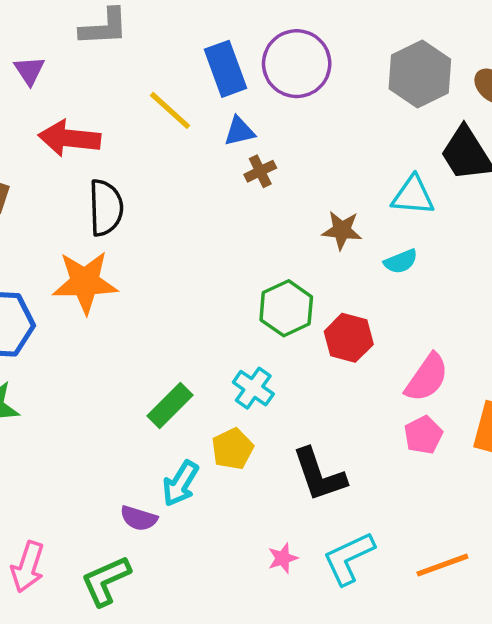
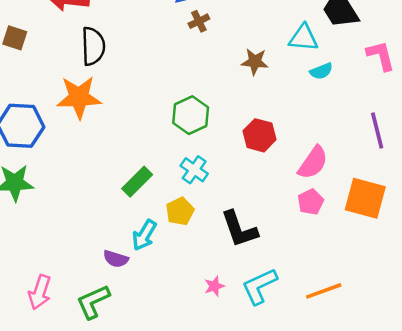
cyan semicircle: (401, 261) -> (321, 71), moved
green hexagon: (286, 308) -> (191, 115), moved

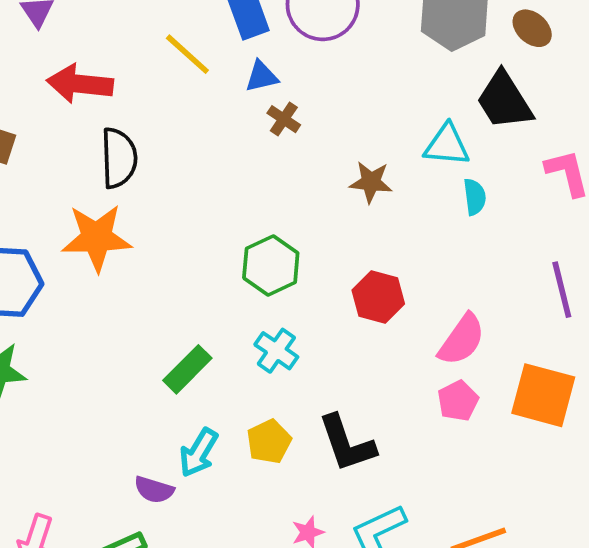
brown cross: (199, 21) -> (284, 119), turned -30
cyan semicircle: (321, 71) -> (475, 197), turned -75
yellow pentagon: (180, 211) -> (269, 442), moved

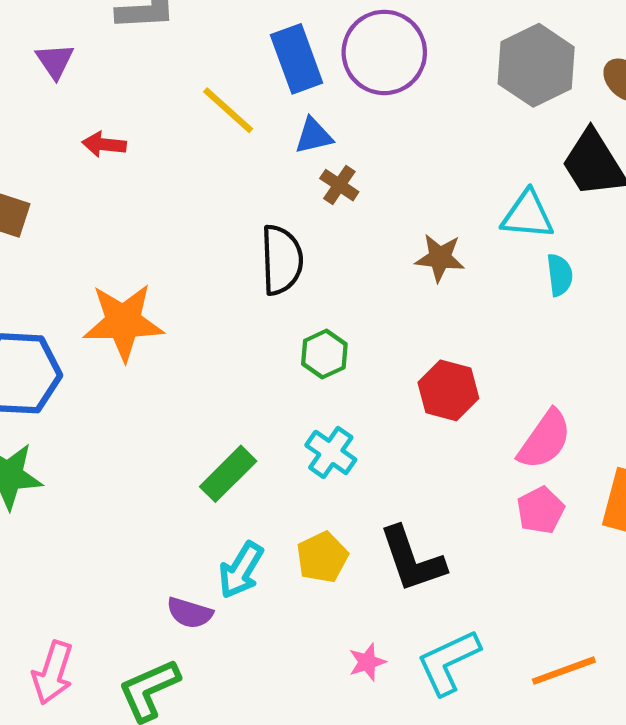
red arrow: (80, 84) -> (104, 144), size x0.6
black semicircle: (119, 158) -> (282, 260), moved
green hexagon: (271, 265) -> (324, 354), size x0.7

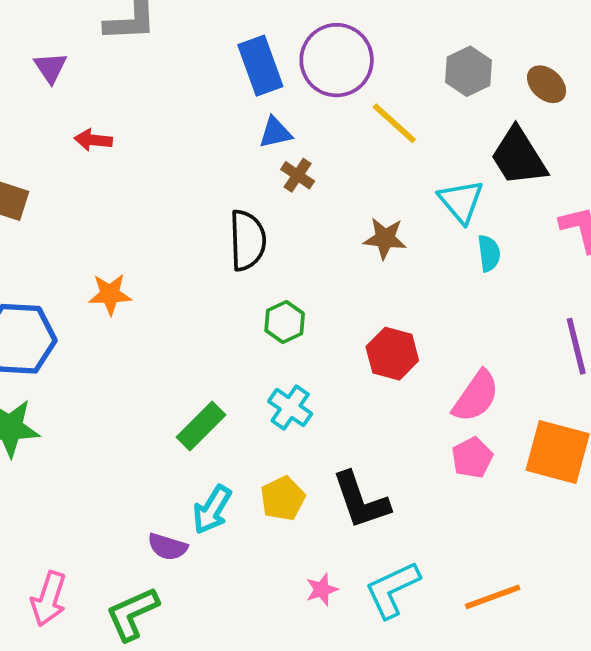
gray hexagon: (536, 65) -> (468, 71), size x0.7
yellow line: (228, 110) -> (394, 123), moved
cyan triangle: (528, 215) -> (461, 201), turned 45
orange star: (123, 322) -> (110, 294), size x0.6

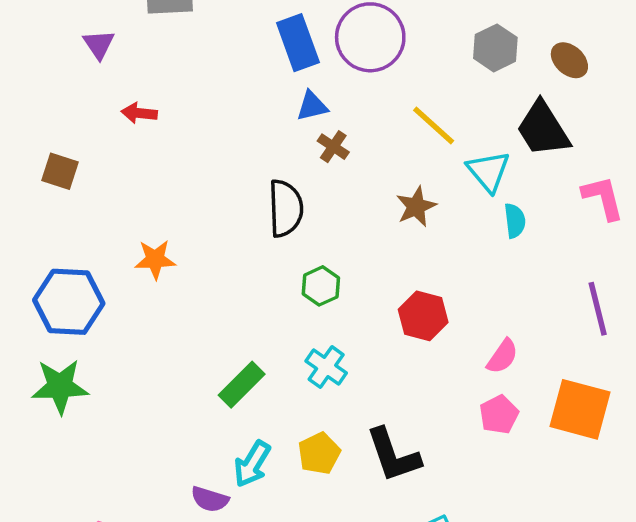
yellow line: (394, 123) -> (434, 125), moved
brown star: (385, 238) -> (416, 207), turned -30
pink semicircle: (476, 396) -> (502, 356), size x0.7

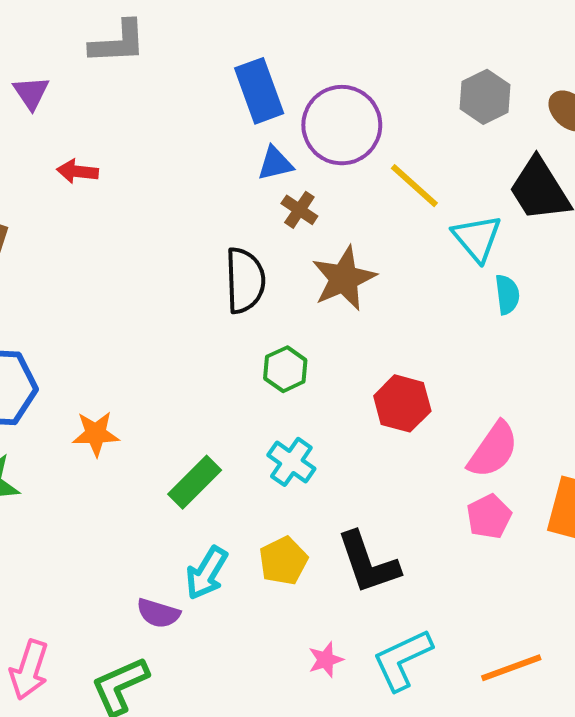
purple circle: (370, 37) -> (342, 125), moved
brown star: (416, 207) -> (344, 278), moved, size x1.4
orange star: (155, 259) -> (96, 434), moved
pink semicircle: (502, 356) -> (493, 450), size x1.4

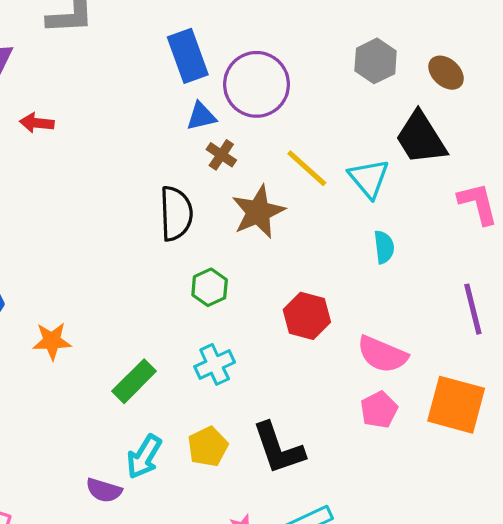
yellow line: (414, 186) -> (307, 168), moved
cyan semicircle: (507, 295) -> (384, 247), moved
pink semicircle: (493, 450) -> (382, 354), turned 78
cyan cross: (291, 462) -> (215, 364), turned 30

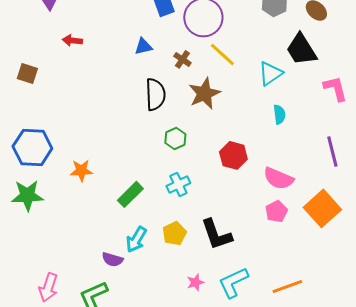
blue triangle: (201, 116) -> (143, 46), moved
yellow line: (307, 168) -> (222, 54), moved
cyan triangle: (369, 178) -> (270, 73), turned 36
orange square: (456, 405) -> (322, 208), turned 33

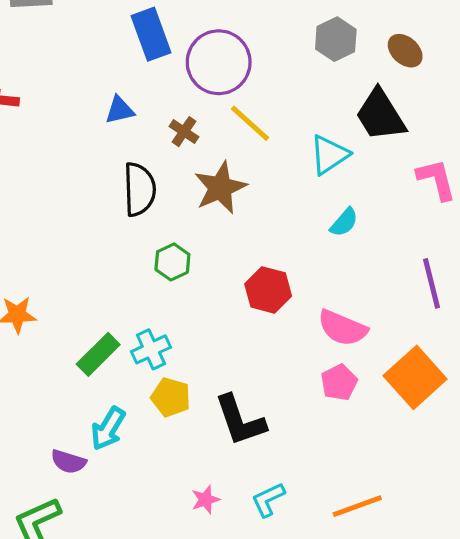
cyan semicircle: (279, 114) -> (344, 222), turned 48
cyan cross: (178, 184) -> (151, 349), moved
yellow pentagon: (174, 233) -> (171, 397), moved, turned -30
cyan L-shape: (233, 282) -> (268, 500), size x0.7

